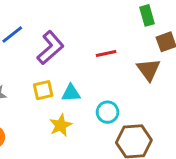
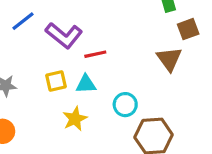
purple L-shape: (50, 48) -> (64, 35), turned 80
red line: (106, 54) -> (95, 54), moved

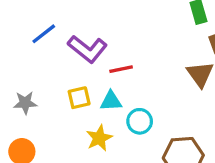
cyan circle: (125, 105) -> (140, 121), moved

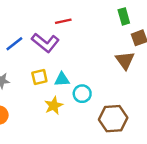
blue line: (44, 34) -> (14, 44), moved
red line: (121, 69) -> (63, 21), moved

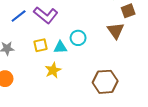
cyan circle: (82, 94) -> (78, 38), moved

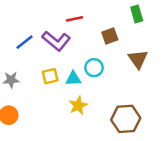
brown square: (128, 11) -> (110, 36), moved
yellow star: (53, 70) -> (78, 105), moved

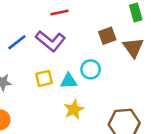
red line: (75, 19) -> (60, 13), moved
brown triangle: (138, 59) -> (133, 47), moved

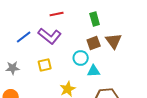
green rectangle: (136, 13) -> (95, 19), moved
brown square: (107, 36) -> (94, 43), moved
cyan triangle: (69, 81) -> (94, 71), moved

